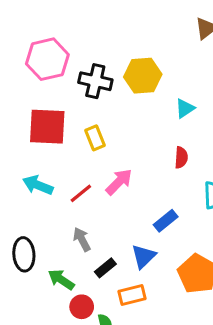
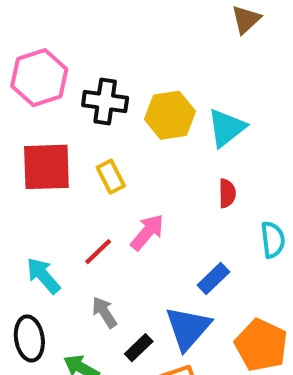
yellow hexagon: (143, 76) -> (170, 115), moved
cyan triangle: (185, 108) -> (226, 128), size x1.5
cyan arrow: (38, 185) -> (43, 276), moved, turned 32
blue triangle: (143, 256) -> (188, 328), size x1.4

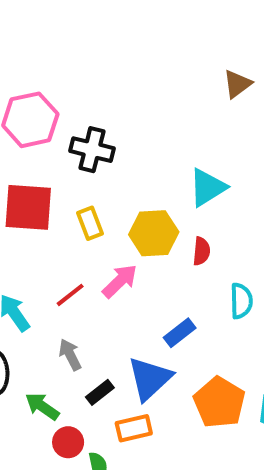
yellow hexagon: (170, 115) -> (154, 233), moved

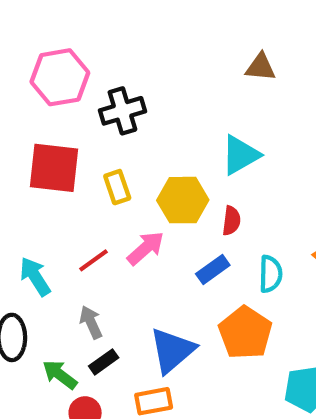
brown triangle: (237, 84) -> (261, 67), moved, turned 40
black cross: (92, 150) -> (122, 111), turned -33
blue rectangle: (180, 333) -> (213, 269), moved
black rectangle: (100, 392) -> (104, 362), moved
orange pentagon: (219, 402) -> (245, 333), moved

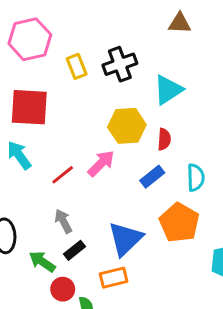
black cross: (122, 111) -> (120, 64), moved
yellow rectangle: (117, 187) -> (77, 66), moved
cyan arrow: (35, 276) -> (19, 155), moved

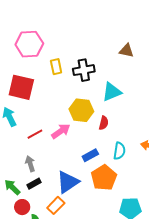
blue rectangle: (152, 177) -> (90, 155), moved
orange rectangle: (114, 278) -> (56, 205), turned -42

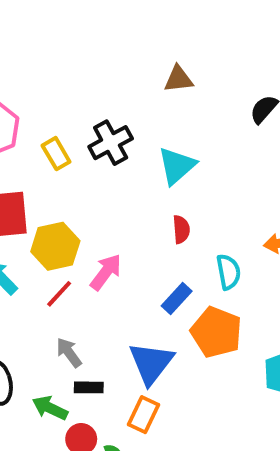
yellow hexagon: (81, 110) -> (55, 246), moved
black rectangle: (34, 184) -> (89, 387), turned 48

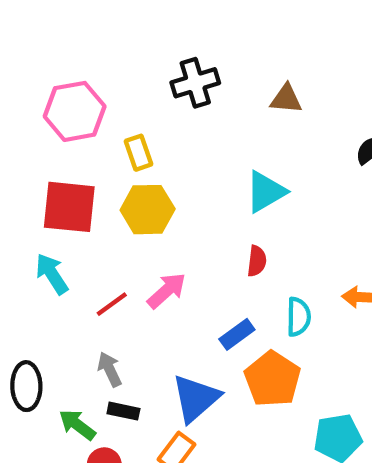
black cross: (111, 143) -> (195, 83), moved
yellow hexagon: (55, 246) -> (148, 210), moved

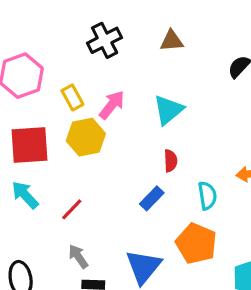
pink arrow: (167, 291) -> (112, 105), moved
blue rectangle: (237, 334) -> (152, 198), moved

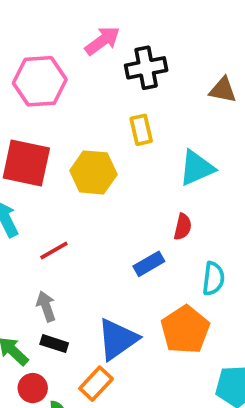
yellow rectangle: (72, 97) -> (141, 130), moved
pink arrow: (112, 105) -> (102, 41), moved

